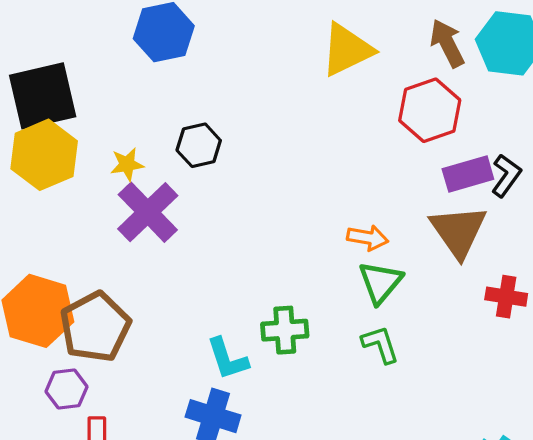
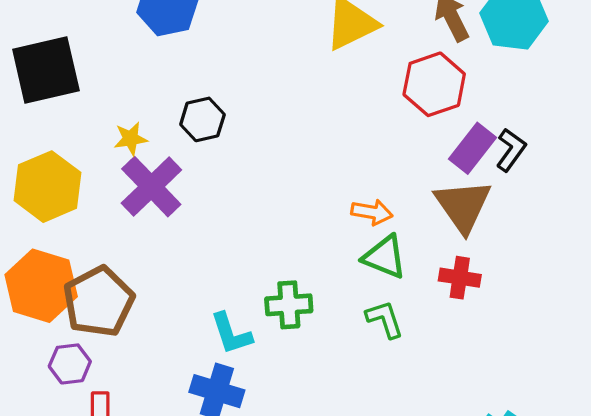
yellow hexagon: (44, 155) -> (47, 187), moved
purple rectangle: (468, 174) -> (473, 148), turned -36
green triangle: (380, 282) -> (385, 257), turned -48
red cross: (506, 297) -> (460, 278), moved

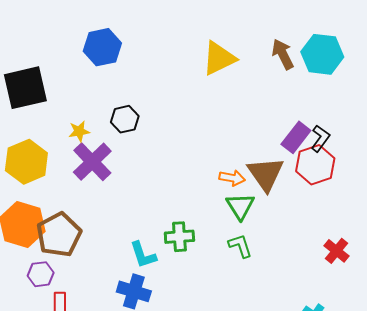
red hexagon: (434, 84) -> (315, 165), moved
brown triangle: (463, 206) -> (266, 174), moved
green triangle: (385, 257) -> (240, 206), turned 36
red cross: (460, 278) -> (336, 251), moved, turned 30

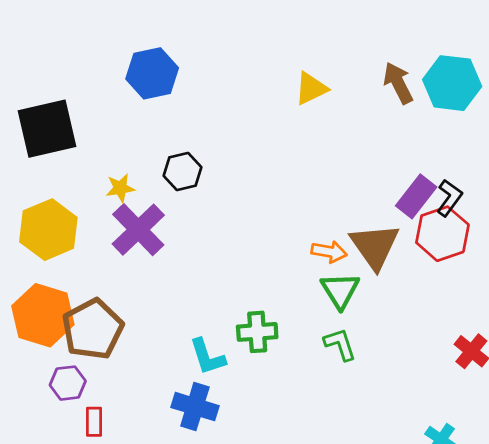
yellow triangle: (219, 58) -> (311, 89), size x0.7

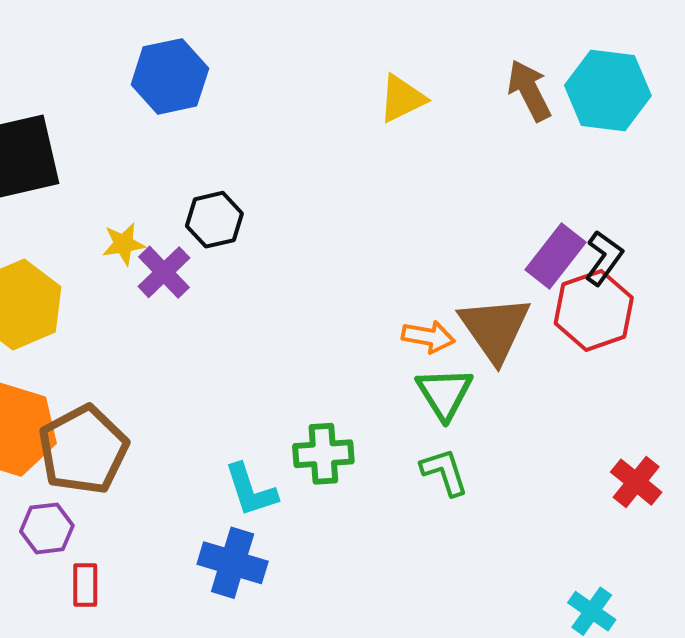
purple cross: (138, 230) -> (164, 272), moved, size x0.7

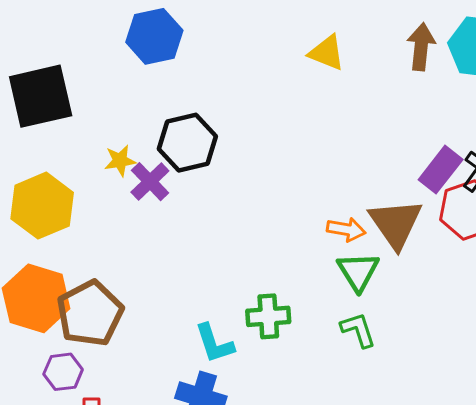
brown arrow: (529, 91) -> (421, 47), turned 33
yellow triangle: (402, 99) -> (327, 53), turned 48
black hexagon: (214, 220) -> (187, 143), size x1.4

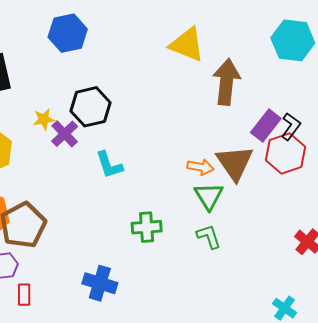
brown arrow: (421, 47) -> (226, 82), moved, size x1.4
yellow triangle: (327, 53) -> (187, 45), size x1.4
cyan L-shape: (214, 343) -> (109, 165), moved

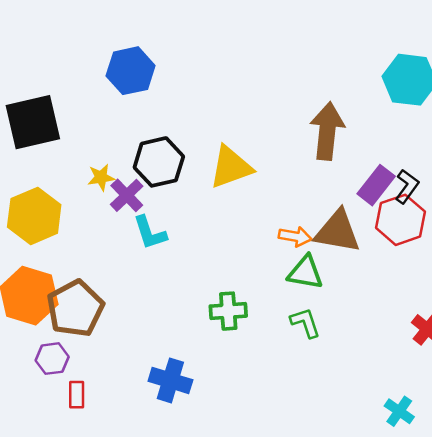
yellow triangle: (187, 45) -> (231, 167), moved, turned -42
brown triangle: (235, 163) -> (337, 231), turned -45
cyan L-shape: (109, 165) -> (150, 233), moved
green triangle: (209, 196) -> (305, 272), turned -48

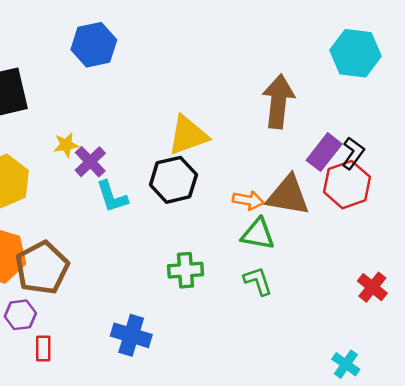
black hexagon: (159, 162) -> (173, 180), moved

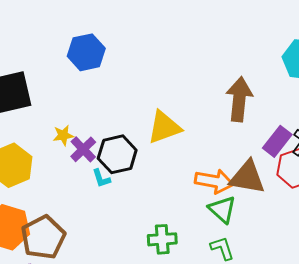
black hexagon: (173, 180) -> (117, 154), moved
cyan L-shape: (112, 197) -> (101, 178), size x0.7
orange arrow: (248, 200) -> (214, 181), size x1.5
green triangle: (258, 234) -> (222, 209), turned 32

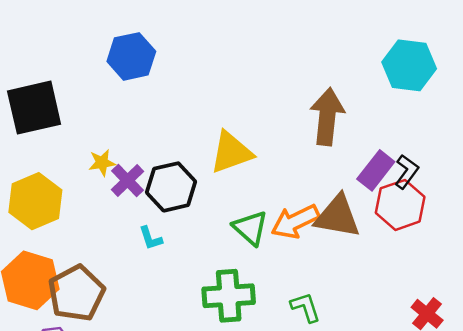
cyan L-shape: (101, 178) -> (151, 238), moved
orange arrow: (214, 181) -> (295, 222), turned 144
green triangle: (222, 209) -> (250, 228), moved
green cross: (162, 239) -> (229, 296), size x1.4

